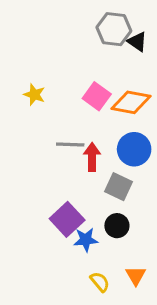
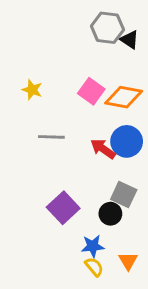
gray line: (70, 145) -> (51, 137), moved
red arrow: (92, 157) -> (103, 149), moved, turned -55
gray square: (119, 187) -> (124, 195), moved
blue star: (86, 240) -> (93, 246), moved

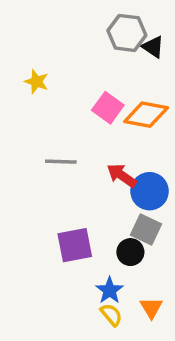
yellow star: (32, 90) -> (36, 82), moved
blue circle: (127, 141) -> (150, 191), moved
purple square: (63, 208) -> (75, 245), turned 32
blue star: (93, 246) -> (110, 290), turned -30

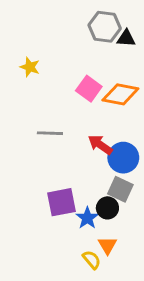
black triangle: (153, 47) -> (126, 38), turned -30
blue star: (110, 290) -> (87, 218), moved
orange triangle: (151, 308) -> (107, 245), moved

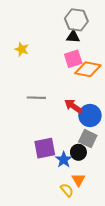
black triangle: (126, 38) -> (73, 37), moved
pink square: (89, 89) -> (73, 59), moved, turned 36

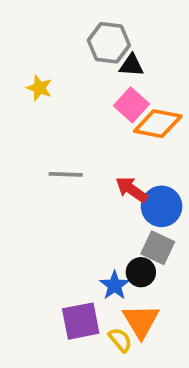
gray hexagon: (76, 20) -> (109, 43), moved
pink square: (73, 59) -> (131, 105), turned -30
purple square: (45, 148) -> (81, 321), moved
orange triangle: (78, 180) -> (141, 321), size x1.5

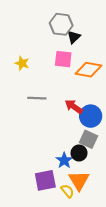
black triangle: (131, 65) -> (74, 37), turned -48
yellow star: (39, 88) -> (22, 63), moved
pink square: (131, 105) -> (63, 59), moved, turned -36

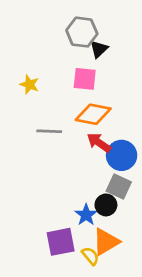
orange diamond: (89, 70) -> (93, 114), moved
orange triangle: (79, 180) -> (106, 242), turned 30

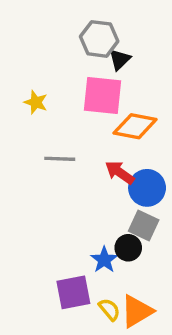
pink square: (85, 79) -> (103, 95), size x1.4
orange diamond: (93, 114) -> (135, 126), moved
orange triangle: (106, 242) -> (137, 311), moved

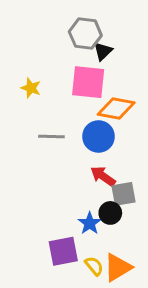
red arrow: (120, 172) -> (103, 176), moved
blue circle: (147, 188) -> (99, 136), moved
gray square: (144, 226) -> (124, 194), turned -35

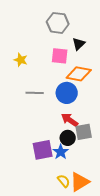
black triangle: (103, 51) -> (79, 44), moved
pink square: (88, 82) -> (60, 56), size x0.7
black circle: (110, 213) -> (68, 138), moved
purple square: (63, 251) -> (43, 150), moved

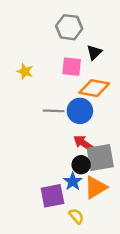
gray line: (35, 93) -> (54, 111), moved
gray square: (84, 132) -> (100, 158), size x1.4
purple square: (43, 150) -> (52, 196), moved
orange triangle: (80, 182) -> (95, 187), moved

